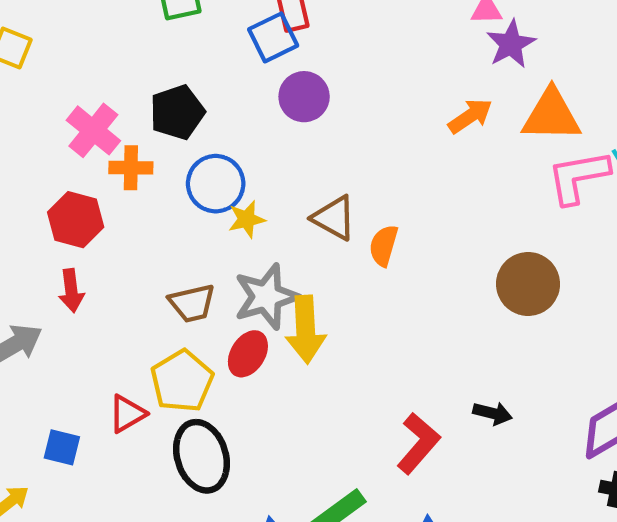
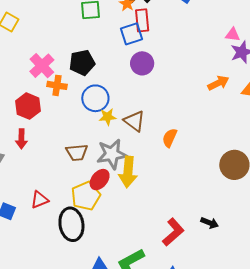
brown triangle: (334, 218) -> (134, 121), moved
yellow pentagon: (182, 381) -> (86, 196), moved

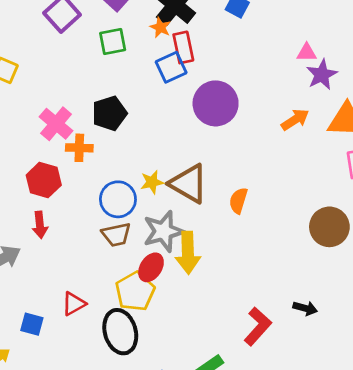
purple circle: (142, 63) -> (216, 103), moved, size x1.4
blue circle: (95, 98) -> (118, 199), moved
brown triangle: (134, 121) -> (189, 184), size x1.4

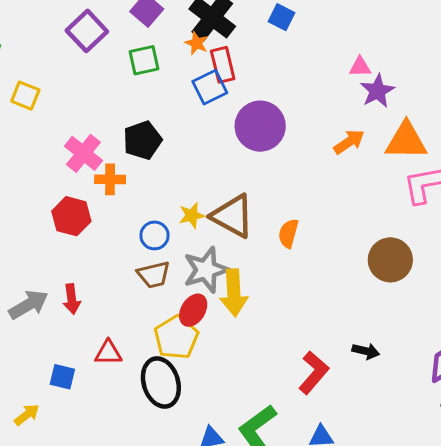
blue circle: (118, 199) -> (155, 235), size x0.7
red arrow: (40, 225) -> (72, 299), moved
red triangle: (74, 304) -> (108, 353), turned 30

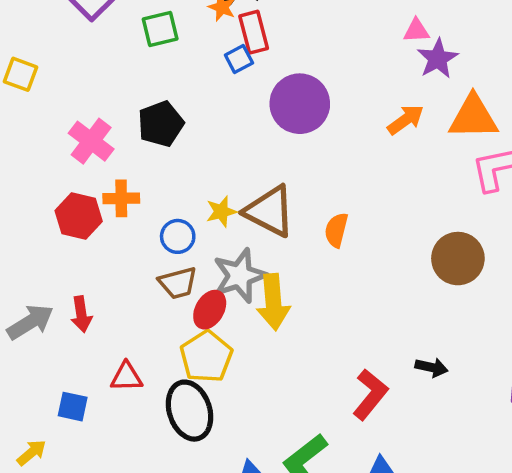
blue square: (210, 87) -> (239, 59), size x0.7
orange cross: (110, 179) -> (121, 198), moved
red ellipse: (193, 310) -> (210, 310), moved

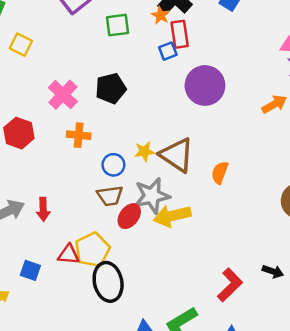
red hexagon: (79, 216) -> (19, 133), moved
yellow arrow: (273, 302) -> (172, 216), turned 75
yellow pentagon: (206, 357) -> (92, 250), moved

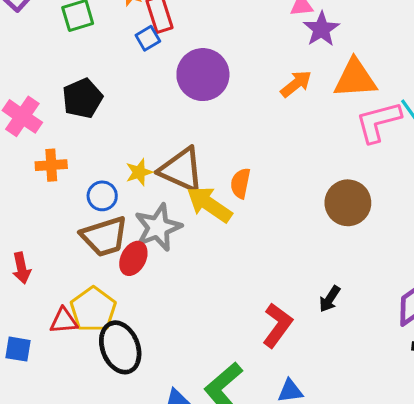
brown trapezoid: (110, 196) -> (104, 237), size x1.4
yellow arrow: (172, 216) -> (209, 204), moved, turned 57
black arrow: (273, 271) -> (330, 299), turned 114

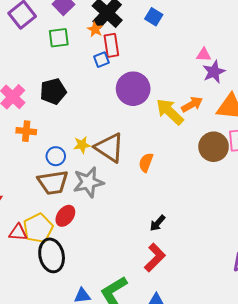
brown circle: (348, 203) -> (214, 147), moved
yellow arrow: (209, 204) -> (170, 112), moved
red ellipse: (133, 258) -> (65, 216), moved
black arrow: (330, 299) -> (158, 223), moved

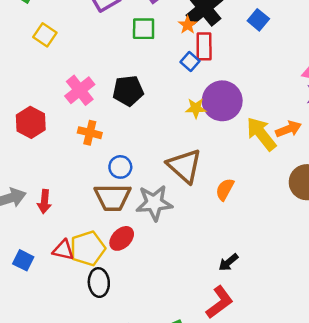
blue square: (101, 60) -> (190, 61), turned -35
yellow star: (82, 145) -> (196, 108), moved
black ellipse: (52, 255) -> (99, 283), size x0.7

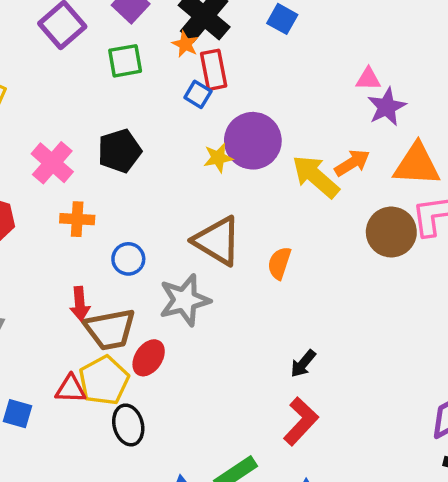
brown trapezoid: (113, 197) -> (110, 329), moved
red arrow: (44, 202) -> (80, 304), moved

